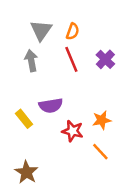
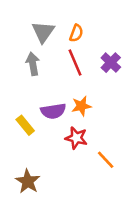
orange star: (102, 120) -> (81, 106), moved

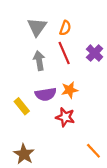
gray arrow: (33, 64) -> (39, 61), moved
orange line: (106, 160) -> (93, 151), moved

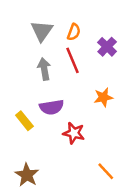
purple cross: (95, 53) -> (107, 47), moved
orange star: (70, 90) -> (103, 97), moved

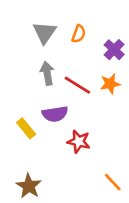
red line: (73, 60) -> (77, 85), moved, turned -35
orange star: (103, 97) -> (110, 84), moved

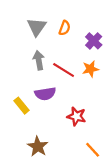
red star: (79, 141) -> (76, 116), moved
brown star: (29, 186) -> (38, 147), moved

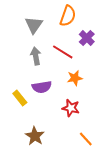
orange semicircle: (65, 28) -> (68, 16), moved, size x1.5
orange star: (90, 69) -> (75, 78), moved
red line: (64, 70) -> (63, 52), moved

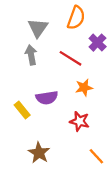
gray arrow: (36, 56) -> (31, 55), moved

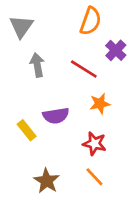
gray triangle: (38, 28) -> (21, 26), moved
orange line: (96, 156) -> (94, 177), moved

